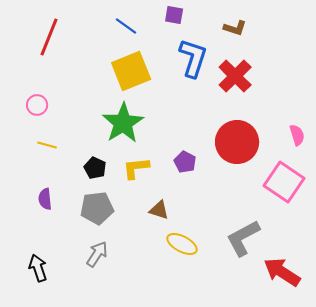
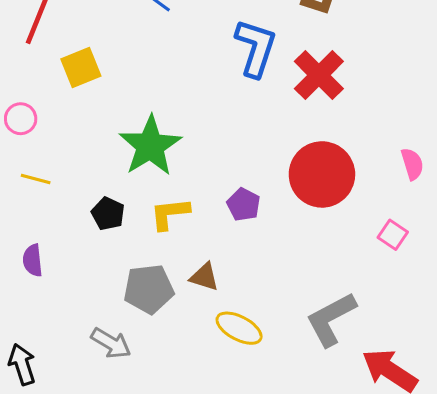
yellow square: (131, 71) -> (81, 67), moved, size x0.7
pink square: (284, 182) -> (393, 235), size x0.5
gray pentagon: (97, 208) -> (149, 289), moved
gray arrow: (97, 254) -> (111, 343), turned 88

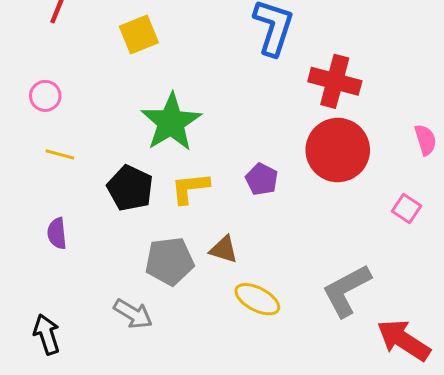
yellow square: (81, 67) -> (139, 34), moved
red cross: (319, 75) -> (335, 81), moved, turned -30
black pentagon: (108, 214) -> (130, 188), size x1.4

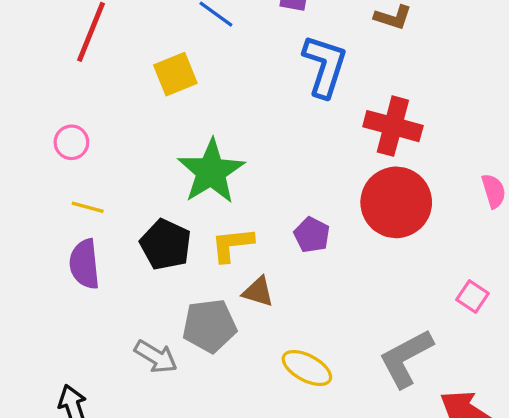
pink square: (406, 209) -> (472, 297), moved
purple semicircle: (57, 233) -> (84, 264), moved, size x1.4
brown triangle: (224, 249) -> (258, 292), moved
gray arrow: (133, 314) -> (156, 357), moved

